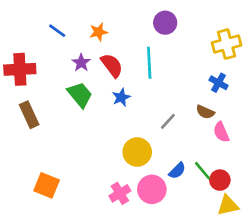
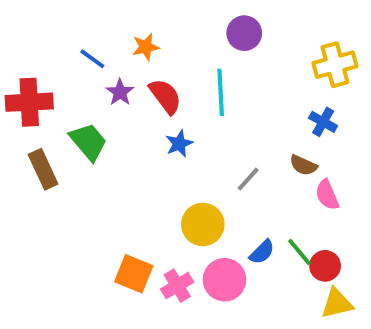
blue line: (57, 31) -> (92, 59), moved
green trapezoid: (80, 95) -> (88, 142), moved
orange square: (47, 185) -> (134, 274), moved

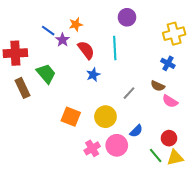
purple star: (120, 92) -> (62, 40), moved
pink semicircle: (327, 195) -> (170, 101), turned -35
green line: (299, 252) -> (156, 156), moved
orange square: (134, 274) -> (71, 117), moved

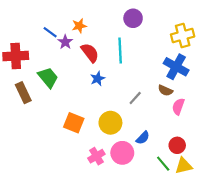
blue cross: (168, 63) -> (176, 67), size x1.6
pink semicircle: (170, 101) -> (178, 107), turned 77

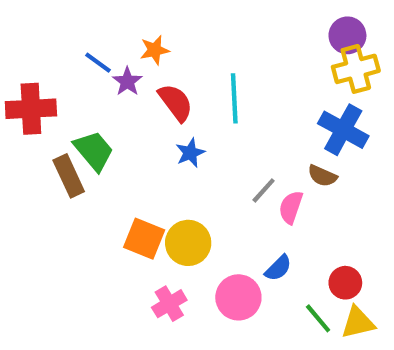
purple circle: (133, 18) -> (347, 35), moved
brown rectangle: (23, 93) -> (69, 176), moved
pink semicircle: (178, 107) -> (291, 207), moved
yellow circle: (110, 123) -> (188, 243), moved
pink cross: (96, 156) -> (169, 304), moved

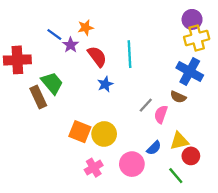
yellow triangle: (358, 323) -> (179, 141), moved

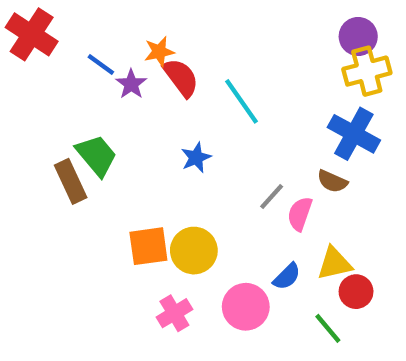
cyan line: (130, 54) -> (241, 101), turned -32
red semicircle: (97, 56) -> (181, 78), moved
red cross: (17, 60) -> (32, 34), moved, turned 36
orange square: (80, 132) -> (148, 246), turned -30

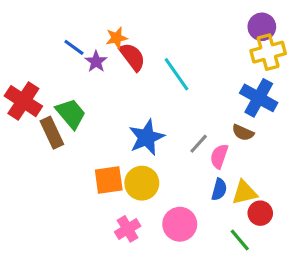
red cross: (32, 34) -> (23, 101), moved
blue star: (196, 158) -> (147, 137), moved, size x1.6
blue semicircle: (287, 276) -> (219, 189), moved, turned -30

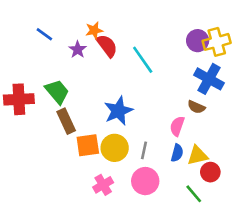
purple circle: (262, 27) -> (198, 41), moved
blue line: (74, 47) -> (44, 34), moved
red cross: (23, 101) -> (19, 99), moved, turned -36
brown rectangle: (52, 133) -> (66, 121), moved
gray line: (199, 144) -> (144, 150), moved, turned -30

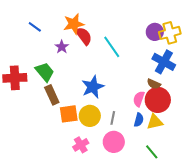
orange star: (94, 30) -> (74, 24), size x1.5
purple star: (78, 50) -> (62, 47), moved
red circle: (210, 172) -> (158, 100), moved, size x1.6

